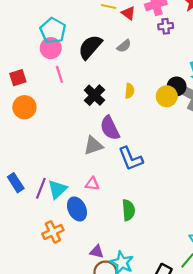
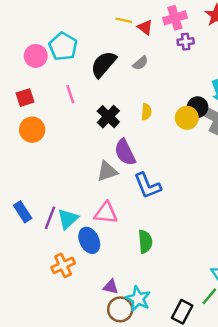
pink circle: (51, 48) -> (36, 56), moved
pink triangle: (92, 184) -> (106, 213), size x1.5

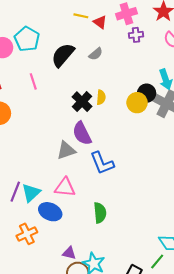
black cross: (108, 117) -> (82, 102), moved
blue ellipse: (89, 240) -> (50, 212), turned -40

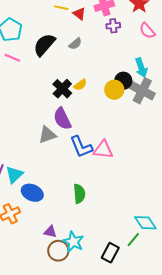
pink line: (33, 81) -> (12, 58), moved, turned -49
yellow semicircle: (101, 97) -> (80, 85), turned 48
pink triangle: (65, 187) -> (103, 150), moved

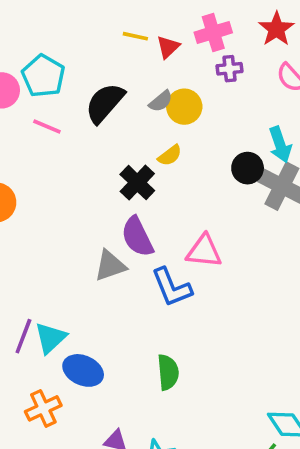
red triangle: (79, 14) -> (168, 47), turned 40
yellow semicircle: (80, 85) -> (170, 155), moved
yellow circle: (114, 90) -> (184, 107), moved
pink triangle: (103, 150) -> (204, 251), moved

